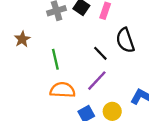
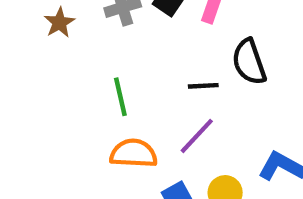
brown star: (22, 39) -> (59, 23), moved
black line: (100, 53) -> (203, 86), turned -49

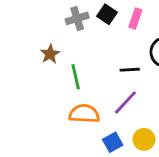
brown star: (59, 23) -> (50, 54), moved

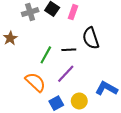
green line: (76, 77) -> (46, 55), moved, turned 42
orange semicircle: (84, 114) -> (35, 82), turned 40

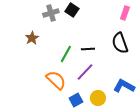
pink rectangle: (73, 12) -> (125, 13), moved
black semicircle: (91, 38) -> (120, 43), moved

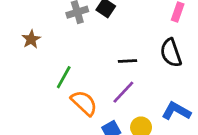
brown star: (32, 38) -> (31, 39), moved
green line: (66, 54) -> (64, 77), moved

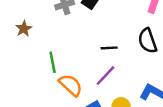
green line: (64, 77) -> (53, 62), turned -40

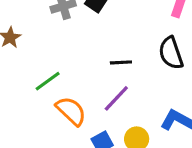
green line: (53, 62) -> (48, 81), turned 65

